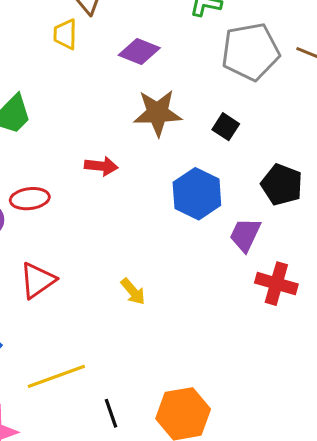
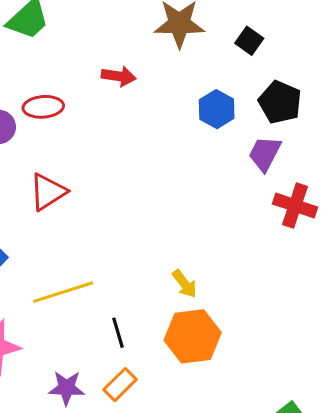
black pentagon: (282, 185) -> (280, 102), moved
blue hexagon: (197, 194) -> (217, 109), size x0.7
yellow arrow: (133, 292) -> (185, 284), moved

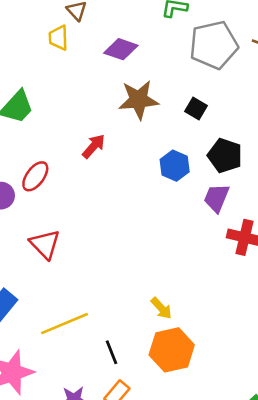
red arrow: (119, 76) -> (94, 146), turned -52
red ellipse: (43, 107) -> (35, 176), turned -44
red triangle: (48, 192) -> (45, 244), turned -36

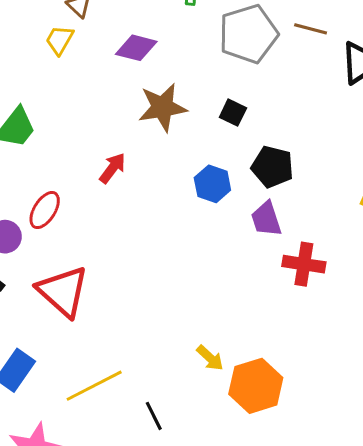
yellow trapezoid: (58, 38) -> (60, 40), turned 36
purple trapezoid: (216, 198) -> (266, 219), turned -36
red triangle: (45, 244) -> (63, 291), size x1.4
orange hexagon: (172, 350) -> (256, 386), moved

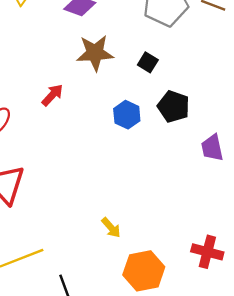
purple trapezoid: (266, 219) -> (212, 148), moved
red cross: (304, 264) -> (207, 252), moved
yellow arrow: (210, 358) -> (111, 228), moved

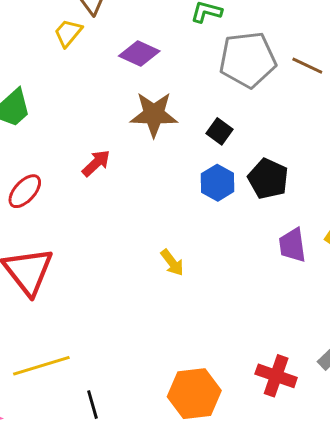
black pentagon: (174, 107) -> (268, 179), moved
blue hexagon: (127, 115) -> (218, 183), moved
yellow arrow: (111, 228) -> (172, 263), moved

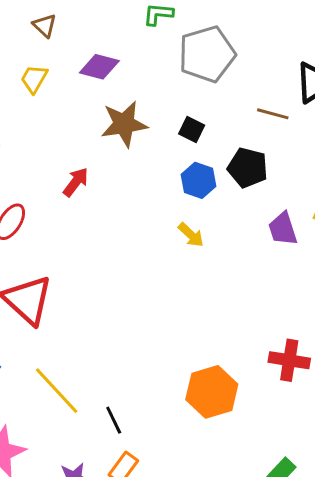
yellow trapezoid: (68, 33) -> (34, 79), moved
brown line: (307, 66) -> (273, 114), moved
yellow arrow: (172, 263) -> (191, 235), moved
yellow line: (41, 366) -> (57, 391), turned 74

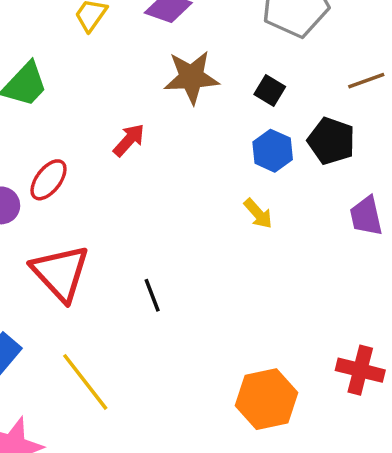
brown line: (273, 114) -> (366, 81), turned -40
black line: (114, 420) -> (152, 295), moved

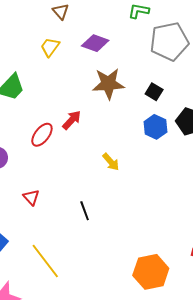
red ellipse: (49, 180) -> (42, 135), moved
yellow arrow: (258, 214) -> (111, 162), moved
red triangle: (60, 273) -> (31, 197), size x0.5

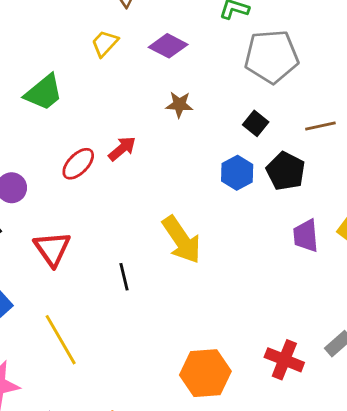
brown star: (108, 84) -> (179, 105), size x0.6
black square: (154, 92) -> (256, 123), moved
yellow arrow: (111, 162) -> (182, 240), moved, size x1.8
red triangle: (31, 197) -> (52, 249), size x1.6

